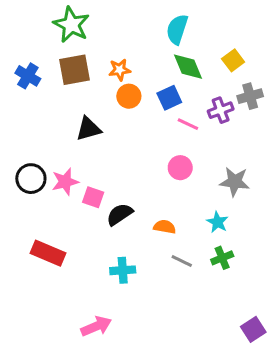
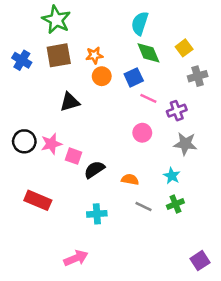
purple cross: (221, 110) -> (177, 111), moved

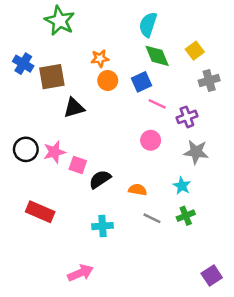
brown square: (59, 55) -> (52, 77), moved

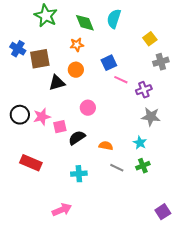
green diamond: (157, 56) -> (85, 23), moved
orange circle: (108, 80) -> (76, 70), moved
pink circle: (151, 140) -> (88, 108), moved
pink square: (78, 165) -> (60, 127), turned -32

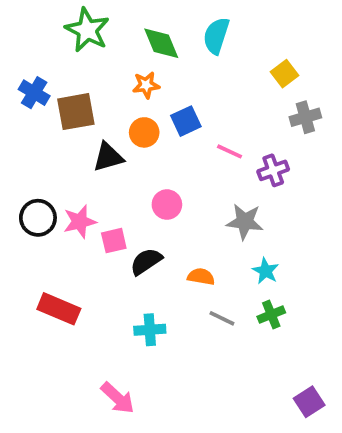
blue square: (109, 63) -> (186, 121), moved
gray star: (151, 117) -> (245, 222), moved
pink arrow: (62, 210) -> (118, 398), turned 66

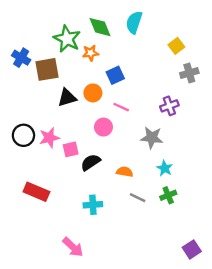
green star: (87, 30) -> (67, 39), moved
orange circle: (144, 132) -> (93, 93), moved
pink line: (230, 151) -> (121, 107), moved

